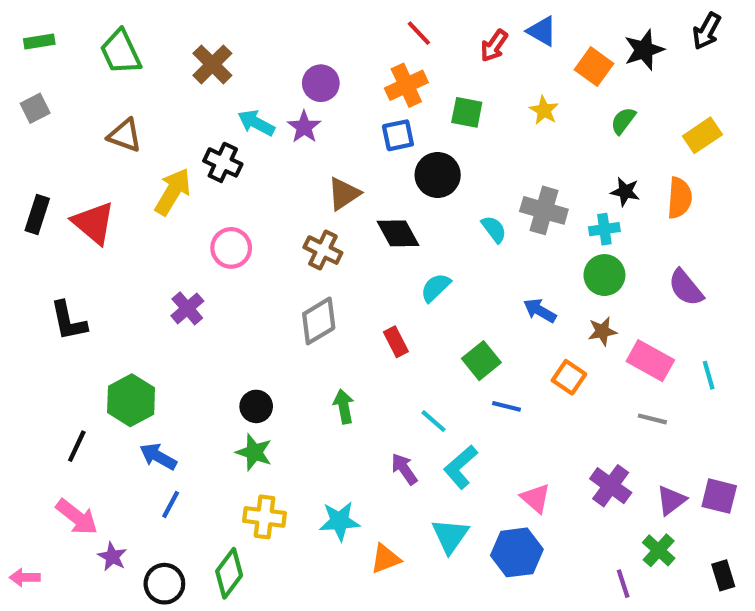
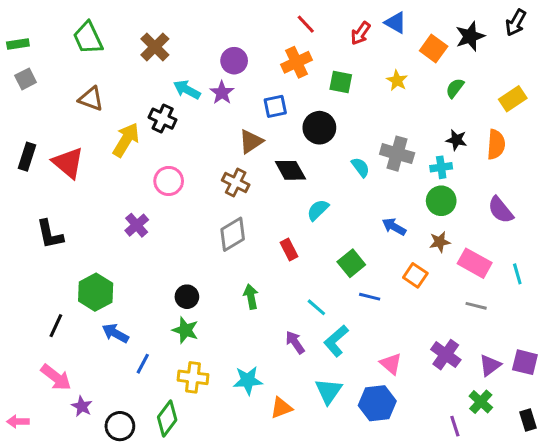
green rectangle: (39, 41) -> (18, 44), moved
blue square: (398, 135) -> (275, 106), moved
blue line: (171, 504) -> (143, 364), moved

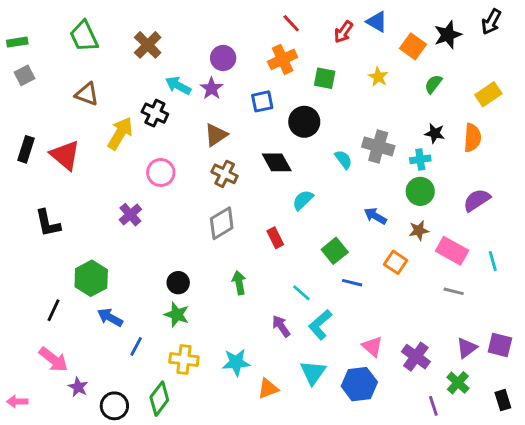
brown triangle: (251, 141) -> (216, 135), moved
purple semicircle: (501, 210) -> (477, 200), turned 96
purple cross: (446, 355) -> (416, 357), moved

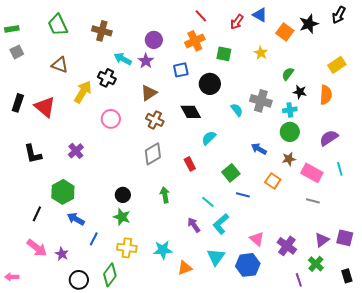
brown cross: (148, 45) -> (102, 31), turned -30
green semicircle: (433, 84) -> (288, 74), moved
purple cross: (130, 215) -> (76, 151), moved
cyan line: (493, 261) -> (340, 169), moved
purple star: (78, 387) -> (62, 254), moved

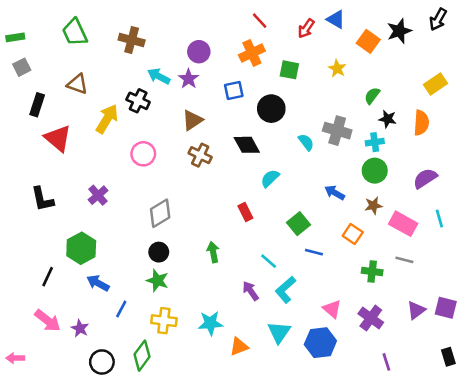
black rectangle: (18, 103) -> (37, 105), moved
gray diamond: (153, 154) -> (160, 213), moved
green cross: (316, 264) -> (372, 271), moved, turned -35

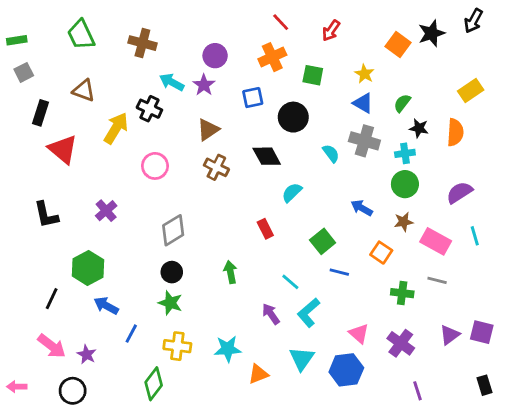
blue triangle: (336, 19) -> (363, 103), moved
black circle: (102, 362) -> (73, 391), moved

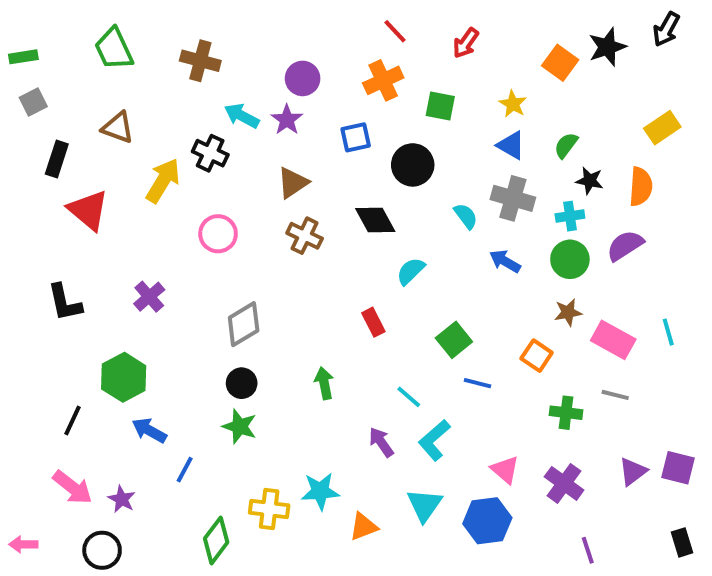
purple semicircle: (459, 192) -> (625, 246), moved
blue arrow: (362, 208) -> (505, 261), moved
yellow cross: (177, 346) -> (269, 509), moved

